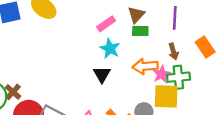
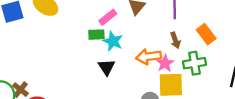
green rectangle: (140, 31) -> (96, 35), moved
green cross: (178, 77) -> (194, 63), moved

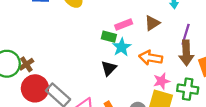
brown arrow: (175, 40) -> (186, 53), moved, size x1.6
orange arrow: (149, 57) -> (151, 58), moved

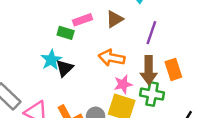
cyan star: (122, 47) -> (51, 60), moved
brown arrow: (186, 53) -> (149, 70), moved

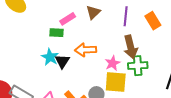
orange arrow: (112, 58) -> (86, 50), moved
orange rectangle: (173, 69) -> (153, 21), moved

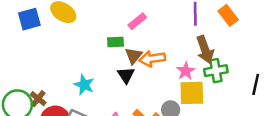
brown triangle: (93, 12) -> (134, 56), moved
pink rectangle: (68, 19) -> (137, 21), moved
cyan star: (50, 57) -> (84, 85), moved

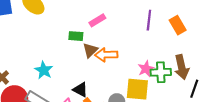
brown arrow: (205, 50) -> (182, 67), moved
pink star: (186, 71) -> (146, 69), moved
black triangle: (126, 75) -> (80, 90), moved, turned -35

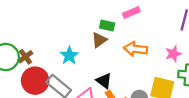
brown triangle: (90, 50) -> (99, 40), moved
pink star: (146, 69) -> (173, 54), moved

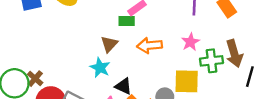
green rectangle: (107, 25) -> (127, 21), moved
cyan star: (69, 56) -> (100, 68), moved

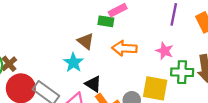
pink star: (190, 42) -> (164, 51), turned -30
brown triangle: (109, 44) -> (86, 41), turned -42

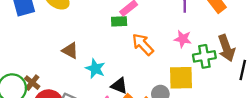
brown triangle: (86, 41) -> (70, 51), moved
orange arrow: (124, 48) -> (143, 44), turned 55

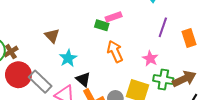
brown arrow: (226, 48) -> (184, 79), turned -115

